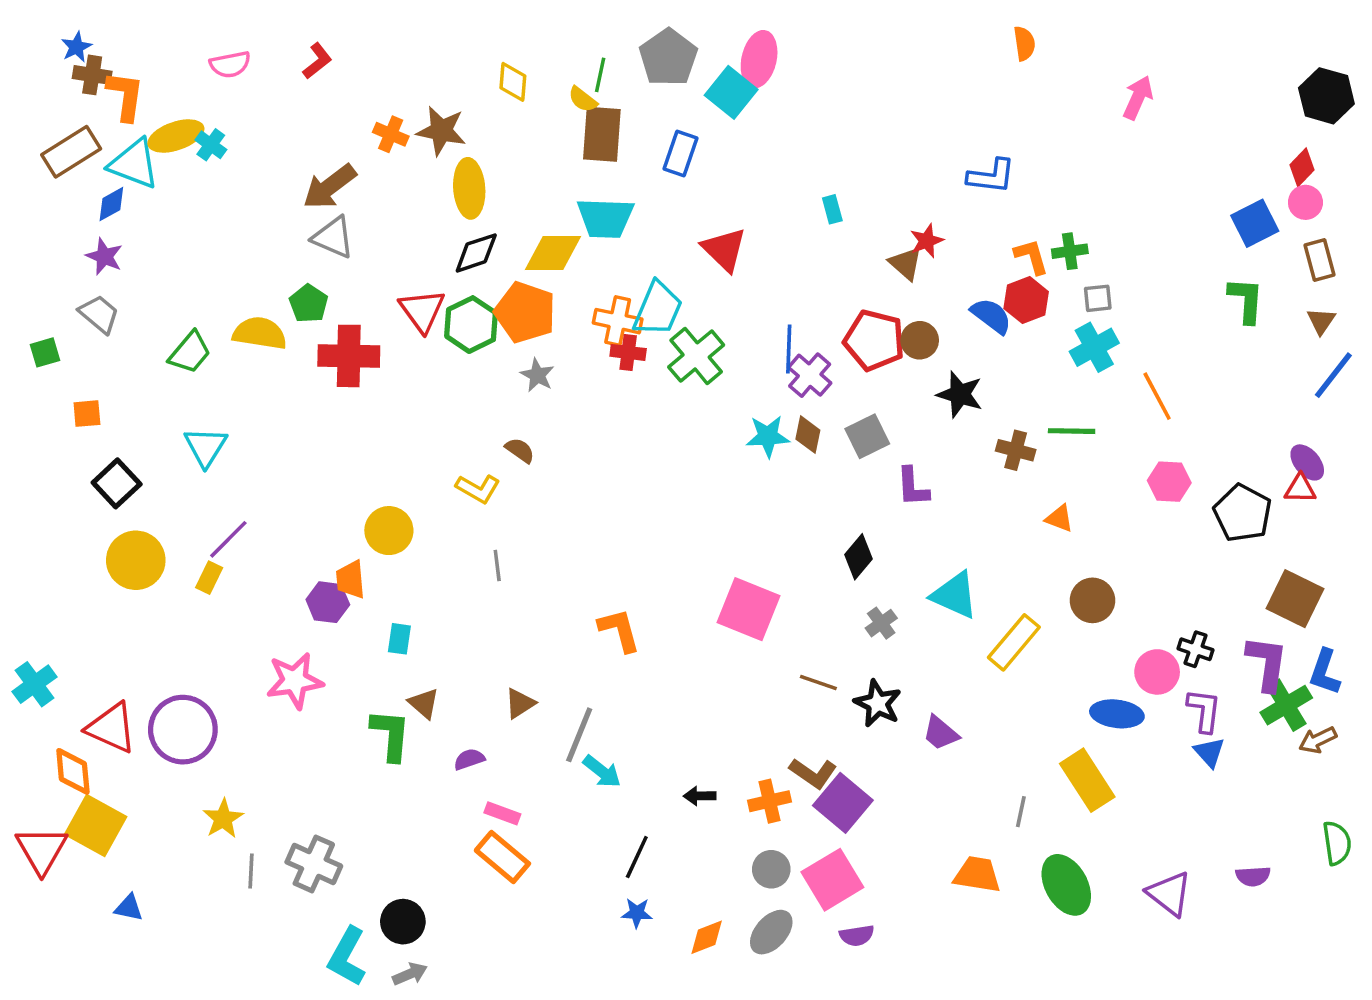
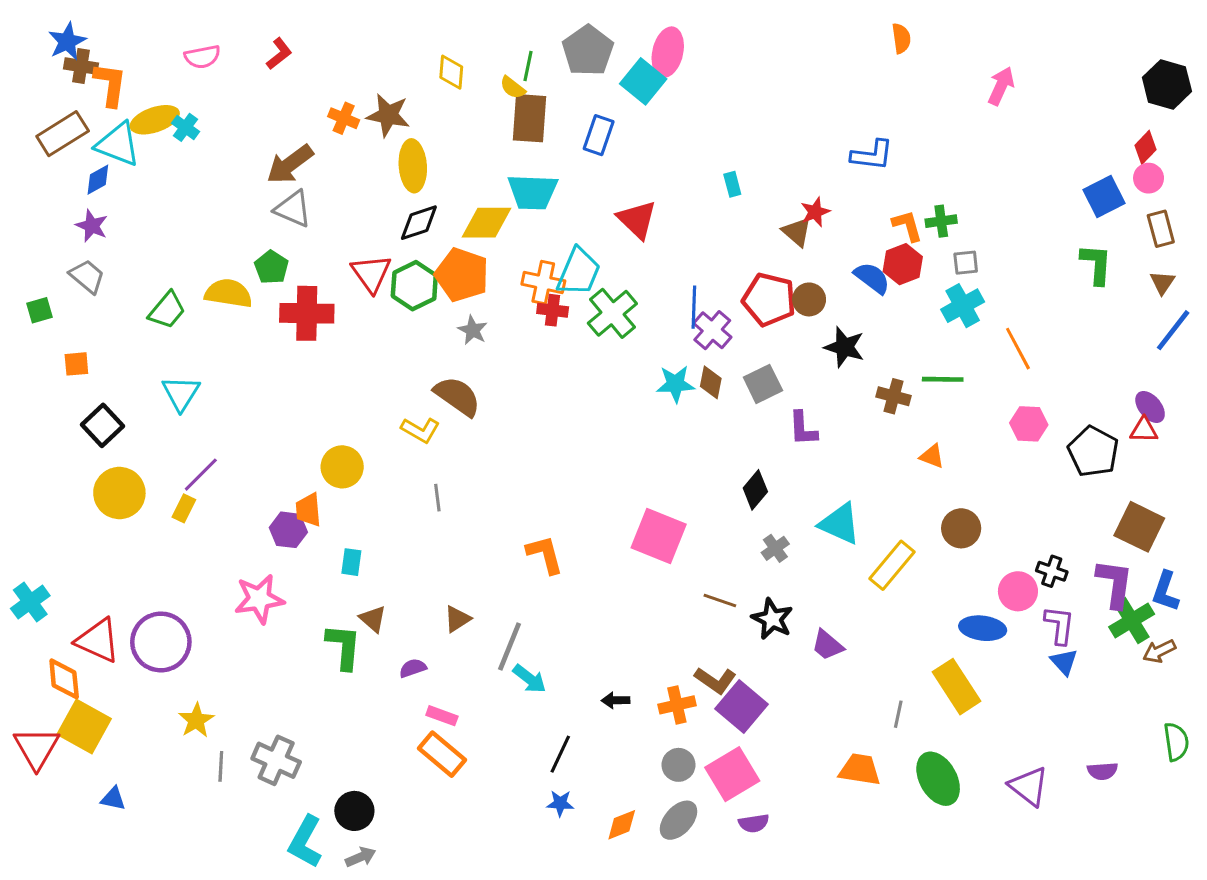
blue star: (76, 47) -> (67, 41), size x1.4
brown semicircle: (520, 450) -> (457, 396), size x1.8

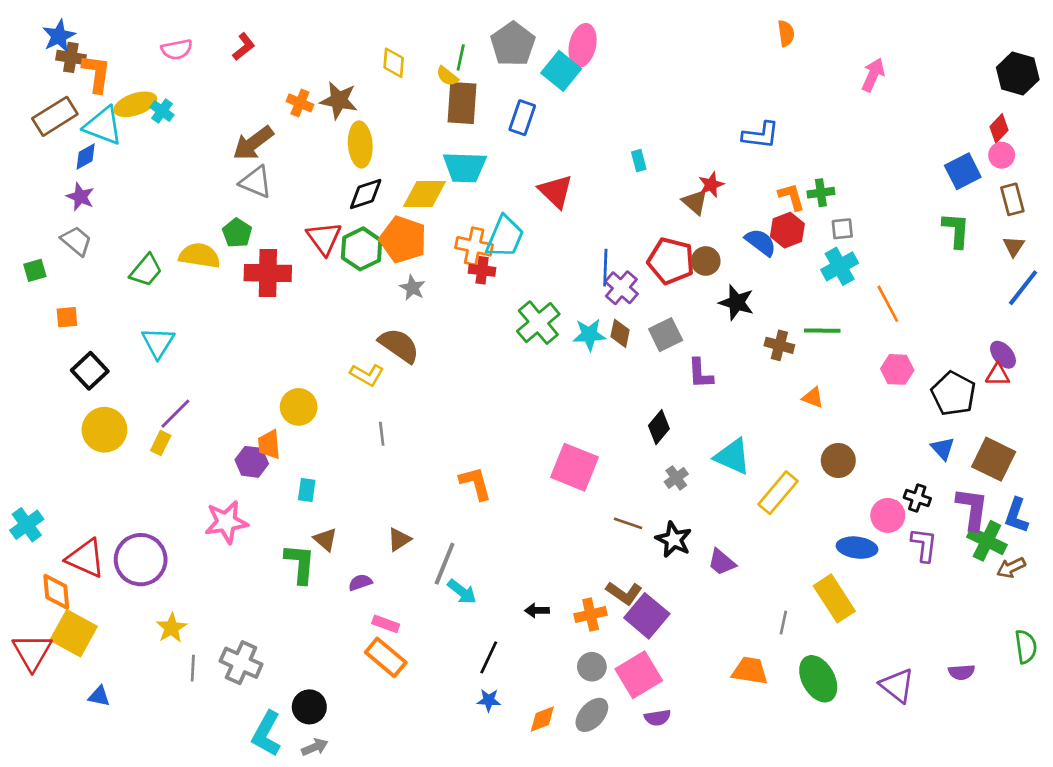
green cross: (612, 313) -> (538, 323), moved
green cross: (1132, 620) -> (987, 541), turned -33
blue triangle: (1064, 662) -> (943, 448), moved

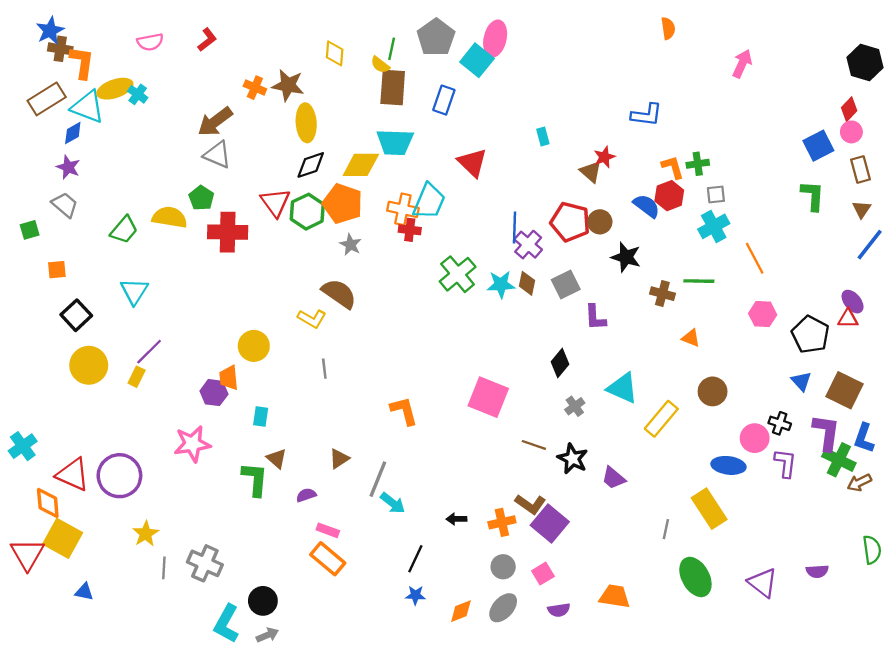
orange trapezoid: (750, 671) -> (615, 596), moved
pink square: (639, 675) -> (543, 574), size x0.6

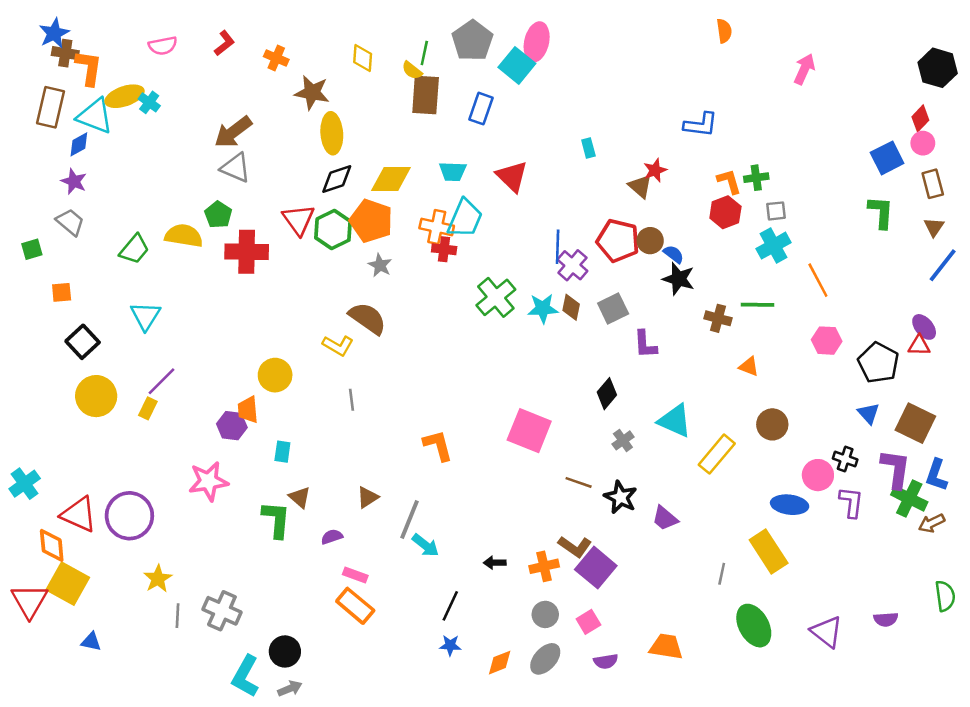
orange cross: (255, 88) -> (276, 58), moved
brown rectangle: (47, 99) -> (50, 107), turned -45
cyan trapezoid: (395, 142) -> (453, 171), moved, size x0.7
blue semicircle: (647, 206) -> (674, 254), moved, size x0.7

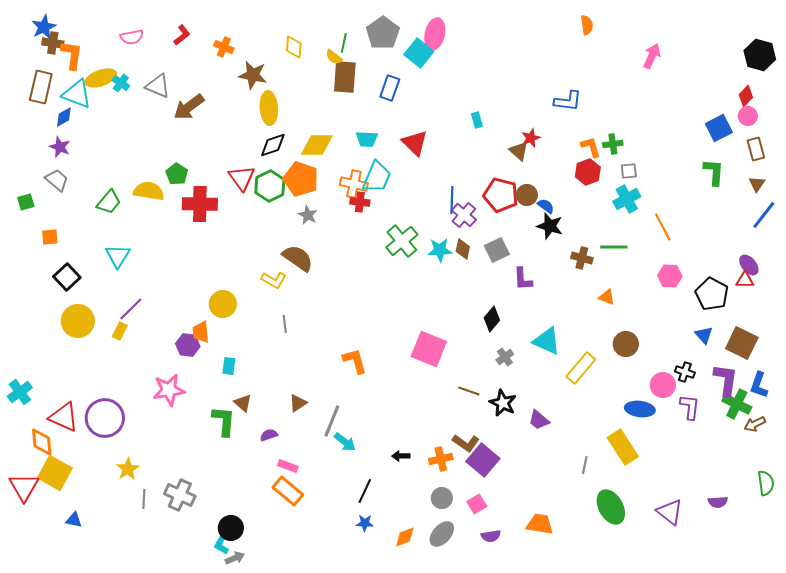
gray triangle: (236, 168) -> (158, 86), moved
cyan L-shape: (245, 676) -> (222, 543), moved, size x0.7

